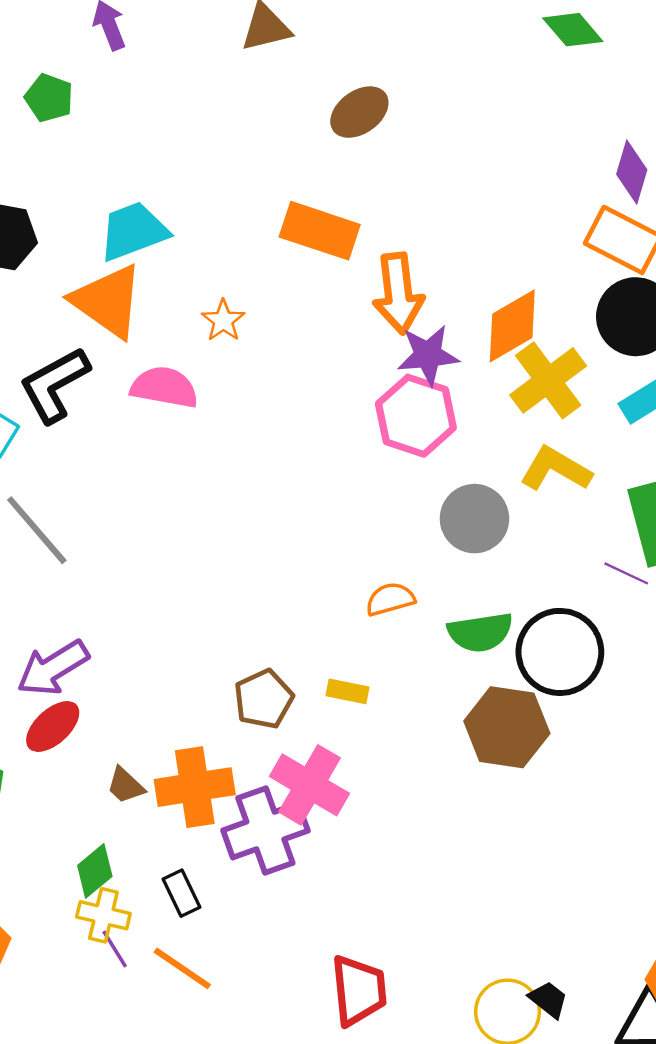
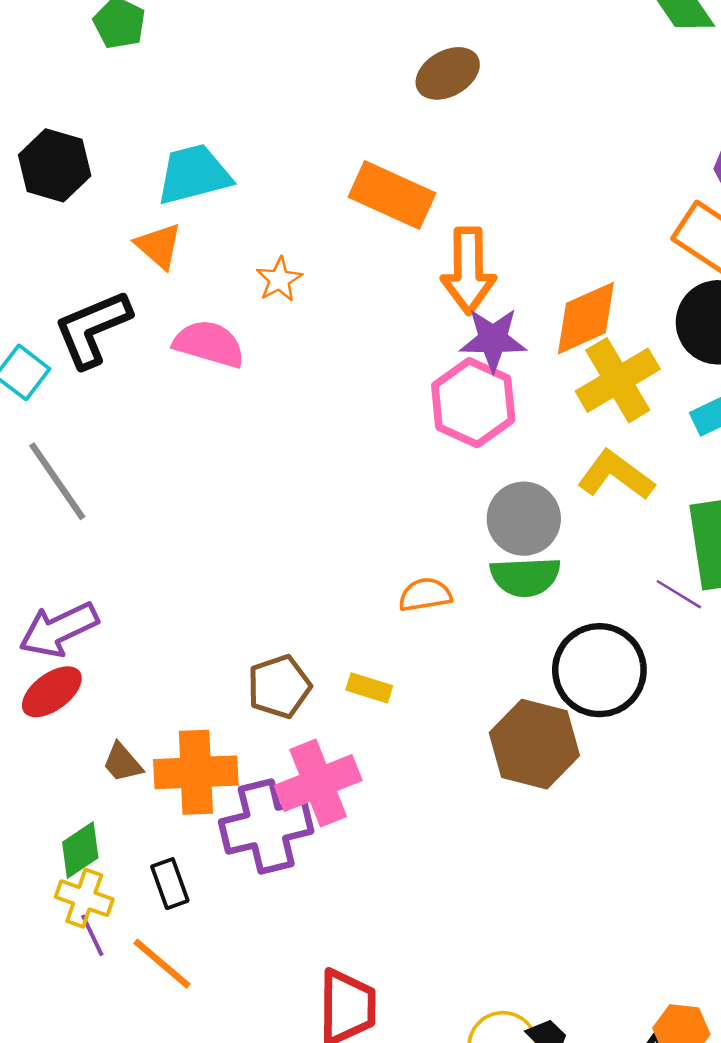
orange triangle: (108, 301) -> (159, 246), size x0.6
green semicircle: (480, 632) -> (525, 577), moved
pink cross: (309, 785) -> (318, 783), turned 32

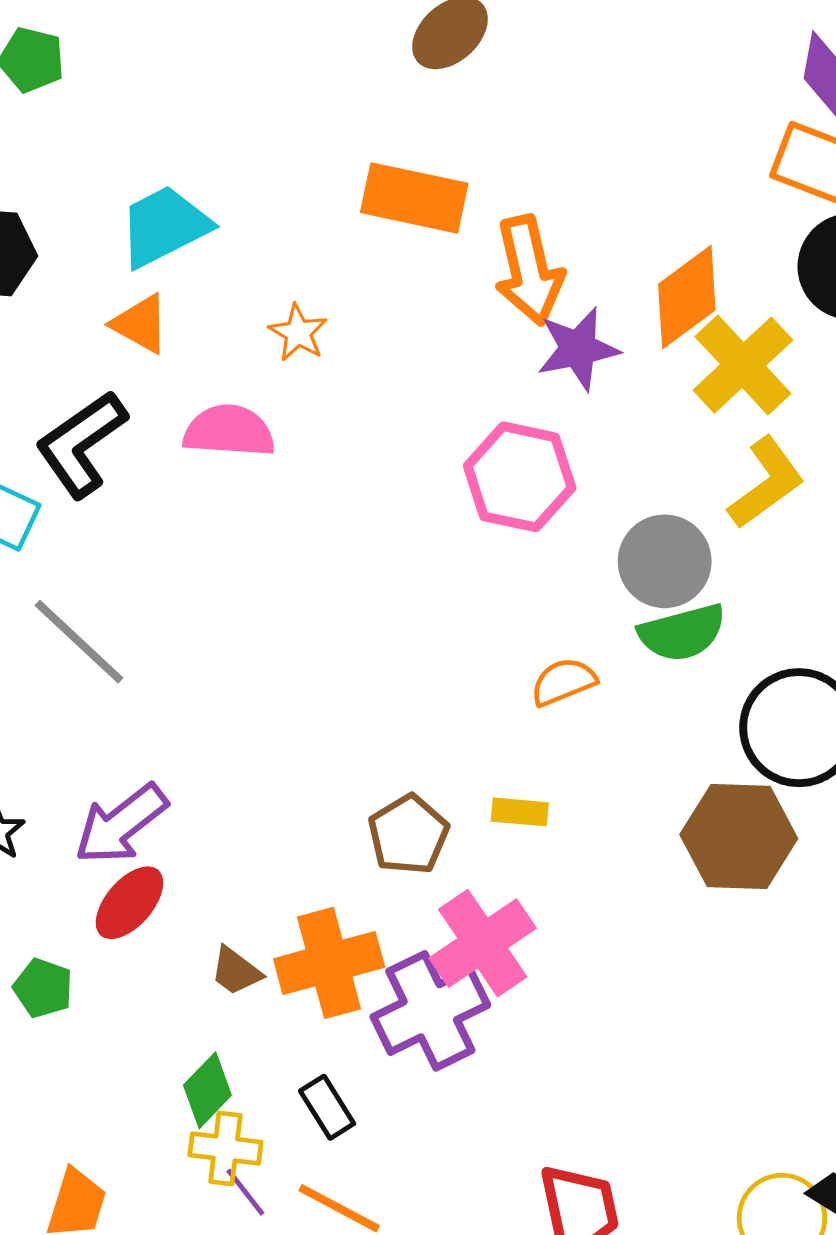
pink hexagon: (473, 403) -> (520, 477), moved
yellow L-shape: (616, 475) -> (766, 483), turned 120

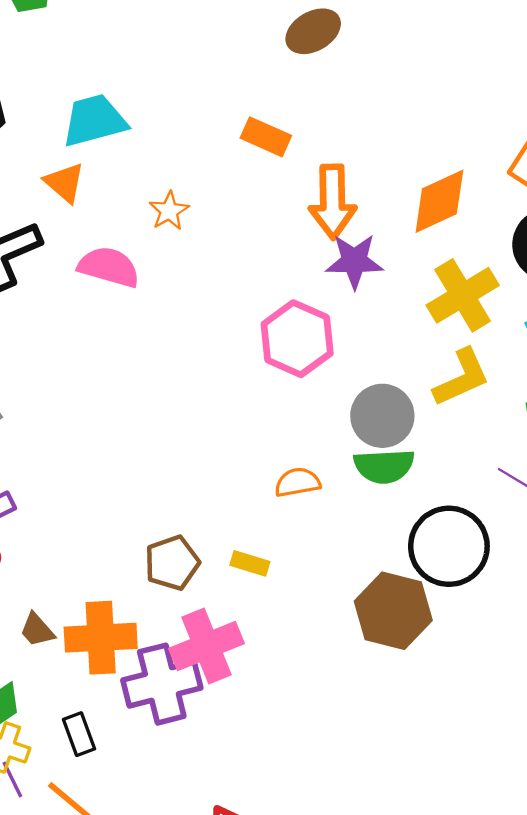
orange rectangle: (414, 198) -> (266, 137), size x0.7
orange diamond: (687, 297) -> (439, 201), moved

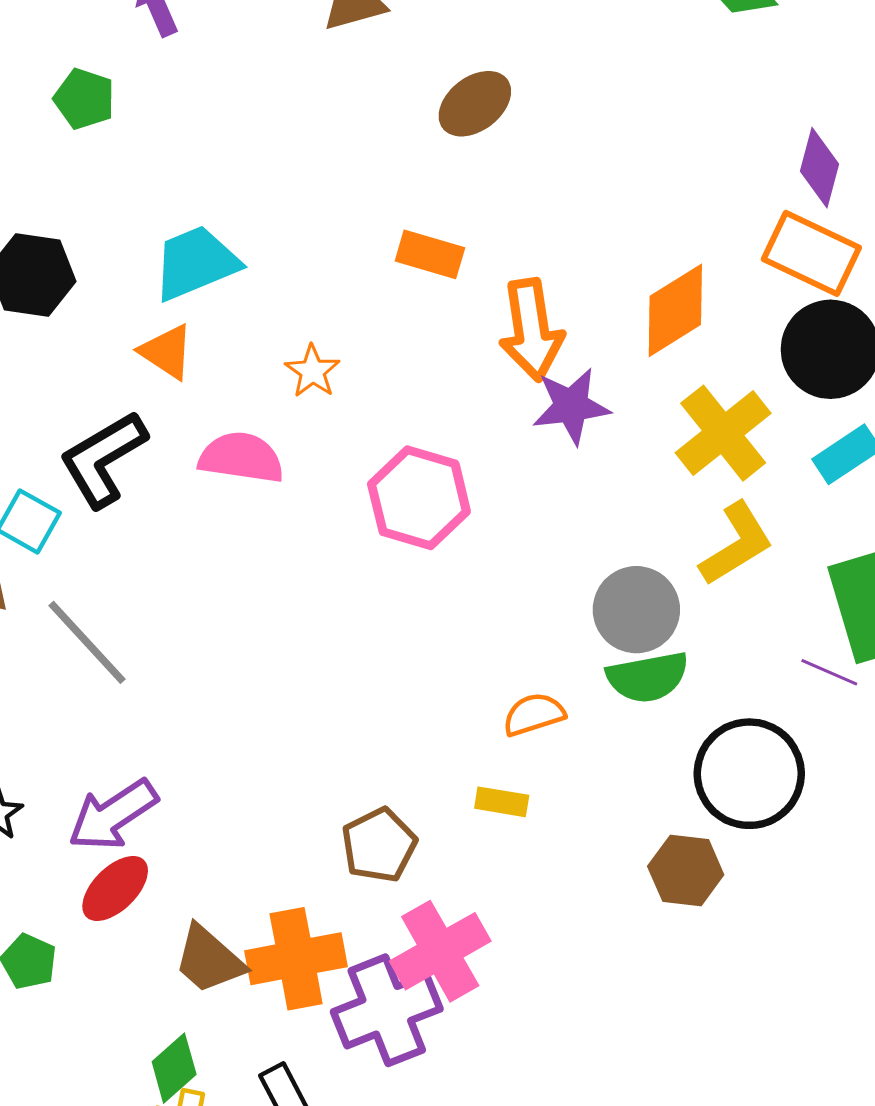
pink hexagon: (297, 339) -> (419, 498), moved
yellow rectangle: (250, 563) -> (502, 802), moved
brown hexagon: (393, 611) -> (686, 870), size x0.7
brown trapezoid: (37, 630) -> (209, 960), size x1.5

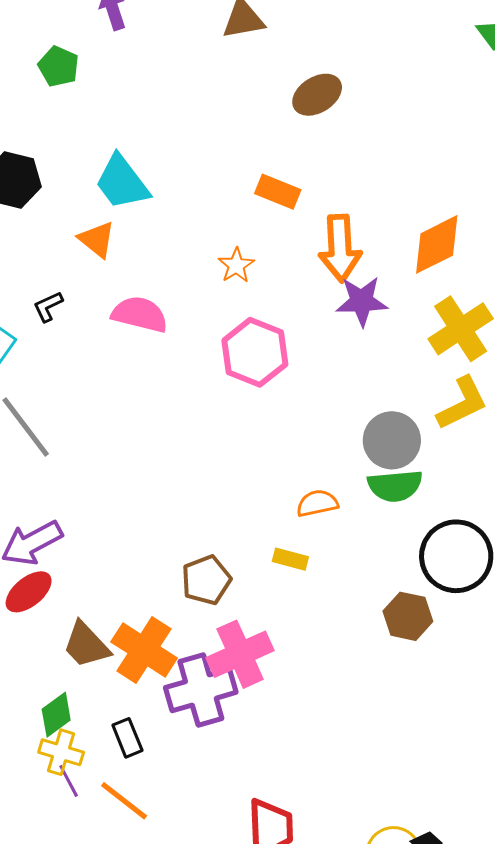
cyan trapezoid: (196, 263) -> (122, 182), turned -110
orange star: (312, 371) -> (236, 265), moved
black L-shape: (103, 459) -> (48, 306), size x0.5
orange cross: (296, 959) -> (144, 650), turned 38

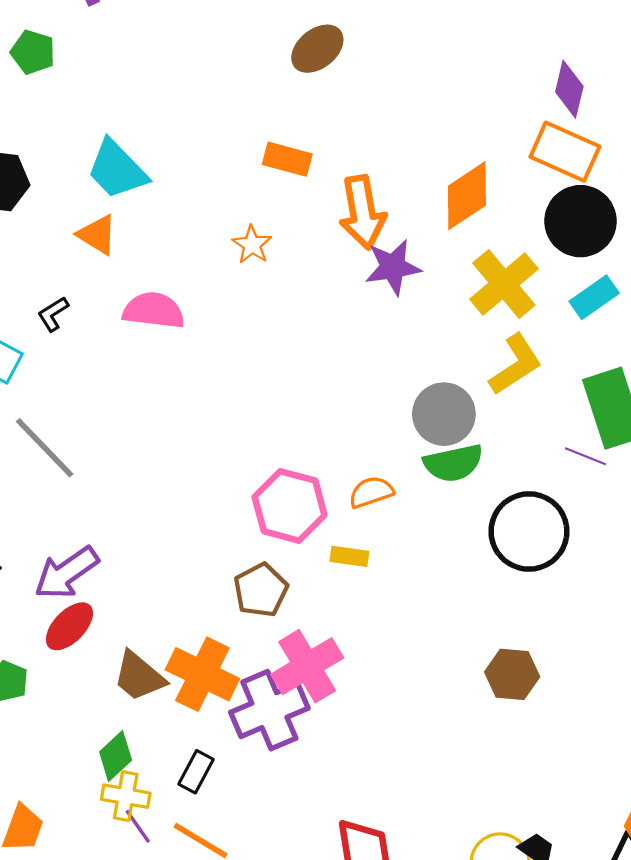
pink hexagon: (255, 352) -> (290, 506), moved
brown hexagon: (408, 616) -> (512, 674), moved
black rectangle: (127, 738) -> (196, 772), turned 57

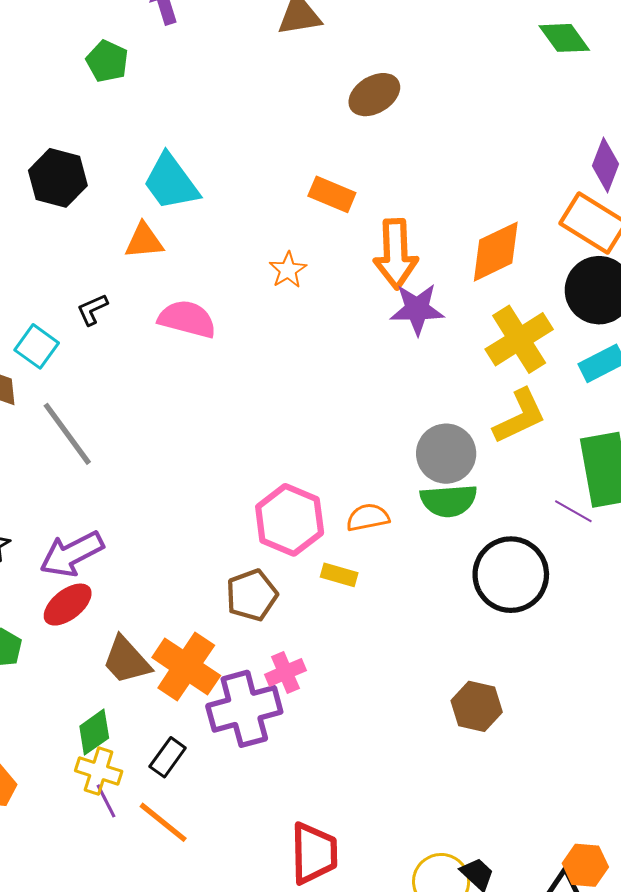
orange triangle: (97, 235) -> (144, 241), turned -45
pink cross: (307, 666) -> (285, 672), size x0.6

